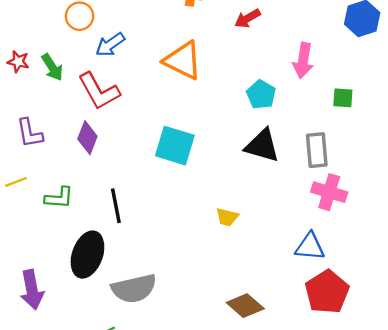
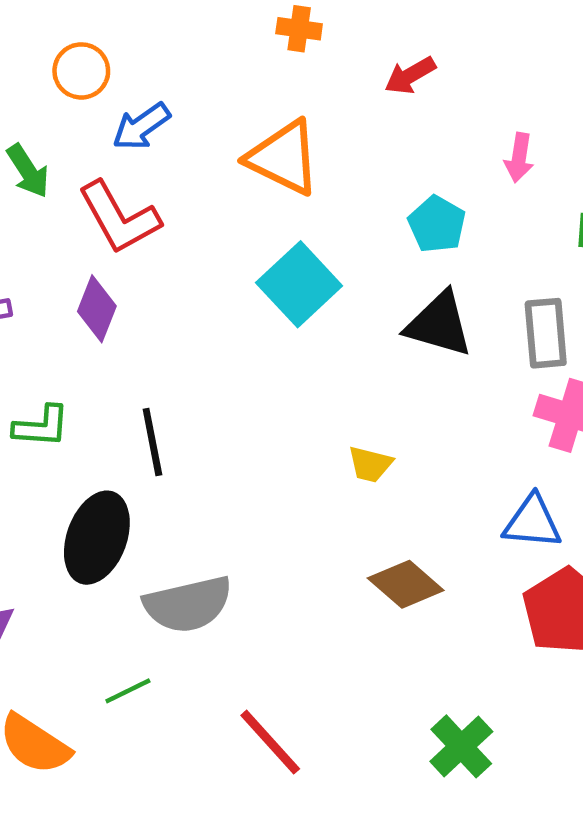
pink arrow: (303, 60) -> (519, 158), size x0.7
cyan square: (175, 146) -> (299, 284), moved, turned 30
brown diamond: (245, 306) -> (406, 584), moved

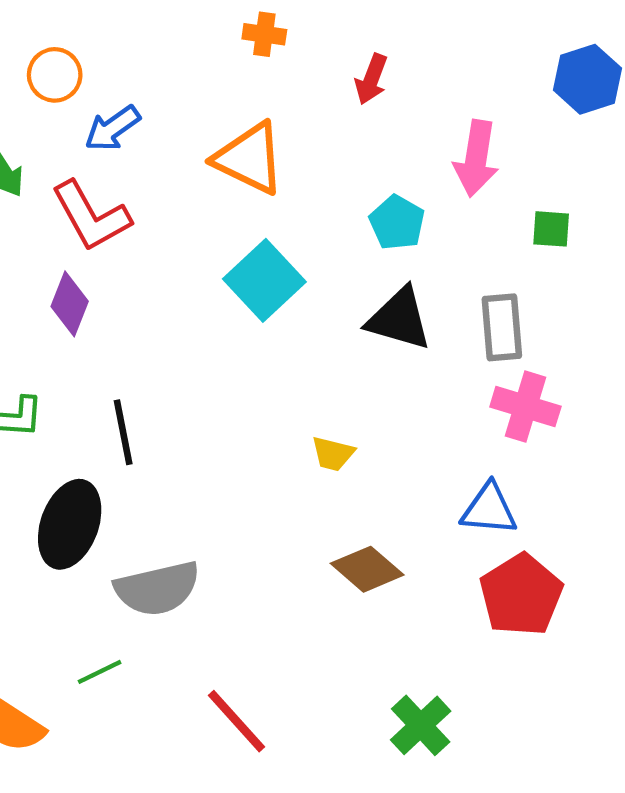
red arrow: (410, 75) -> (371, 79), turned -39
pink arrow: (519, 158) -> (476, 158), size x1.6

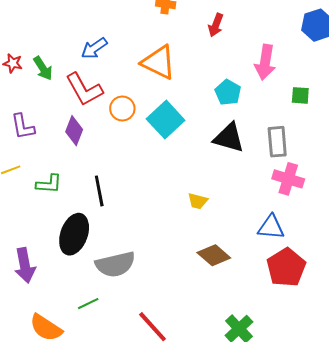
orange circle: (55, 75) -> (122, 109), moved

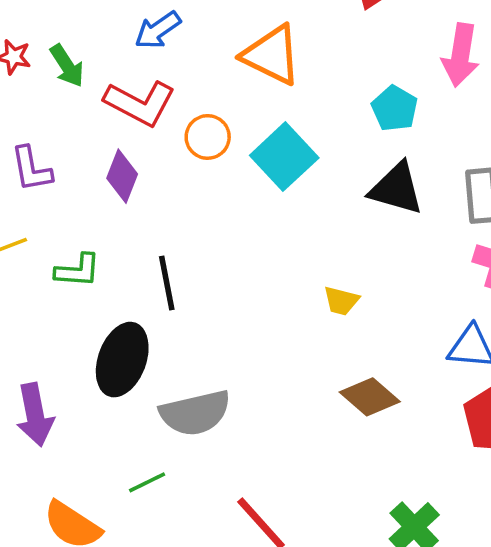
red L-shape: (84, 89) -> (140, 103), turned -33

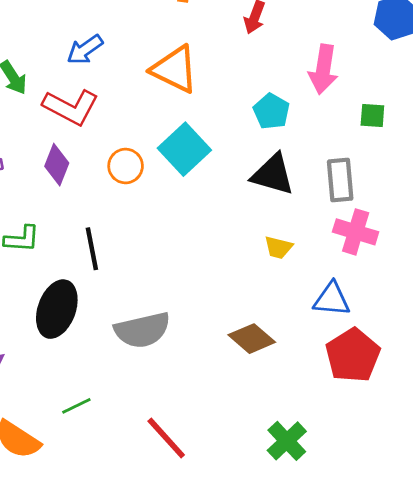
orange circle: (208, 137) -> (126, 166), moved
yellow trapezoid: (341, 301) -> (278, 247), moved
gray semicircle: (195, 413) -> (142, 330), moved

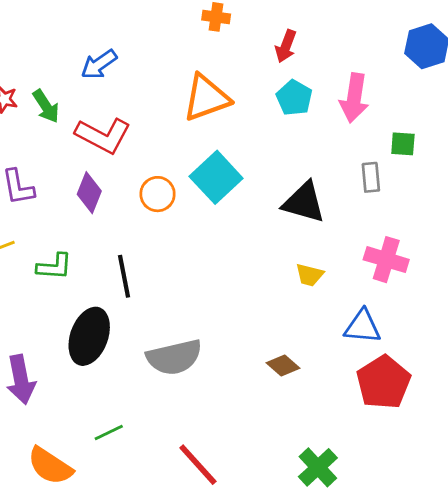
blue arrow: (85, 50) -> (99, 64), moved
orange triangle: (175, 69) -> (206, 98), turned -46
cyan pentagon: (271, 111) -> (294, 98), moved
gray rectangle: (340, 180) -> (371, 177), moved, size x0.7
brown diamond: (252, 339) -> (283, 366), size x0.7

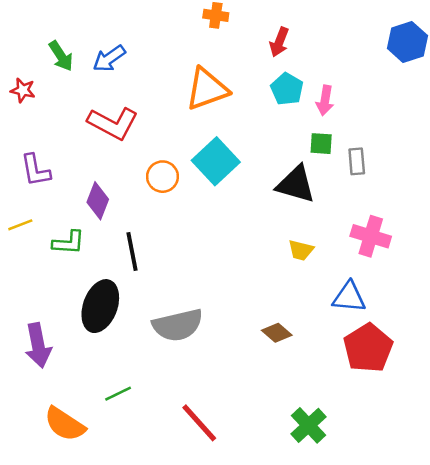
pink arrow: (354, 98) -> (325, 100), moved, size x0.7
green arrow: (46, 106) -> (61, 56), moved
green square: (403, 144) -> (321, 144), moved
purple diamond: (89, 193) -> (98, 201), moved

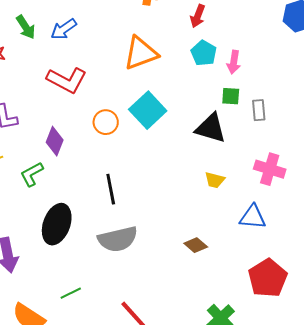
green L-shape: (69, 243) -> (32, 174), turned 148
black line: (132, 251) -> (111, 189), moved
red pentagon: (368, 348) -> (268, 278), moved

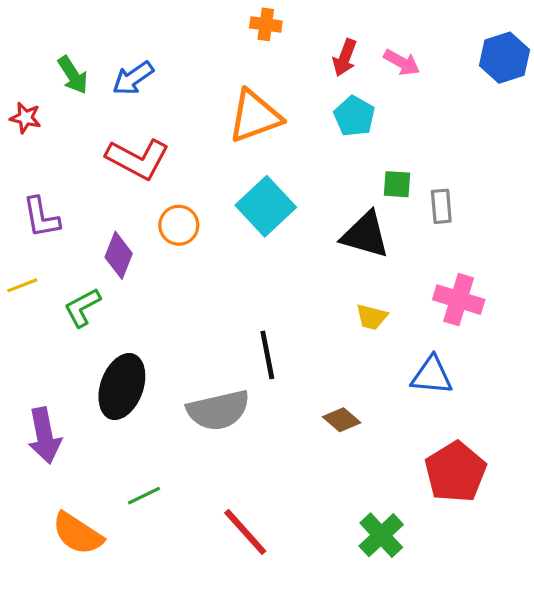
pink arrow: (234, 62) -> (402, 62), moved, turned -70
orange circle: (106, 122) -> (179, 225), moved
black line: (111, 189) -> (267, 355), moved

